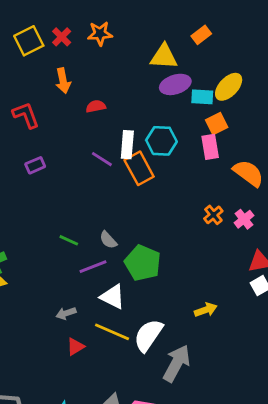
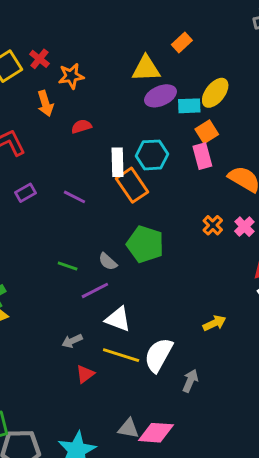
orange star: (100, 34) -> (71, 76), moved
purple line: (102, 159) -> (74, 197), moved
green pentagon: (143, 263) -> (145, 244), moved
gray arrow: (177, 363) -> (190, 381), size x0.6

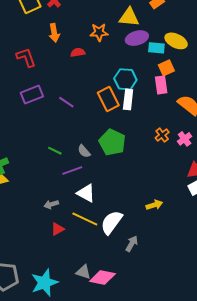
orange star: (71, 76) -> (99, 32), moved
yellow ellipse: (215, 93) -> (176, 41), turned 70
white rectangle: (118, 162) -> (128, 99), moved
purple rectangle: (26, 193) -> (32, 95), size x1.5

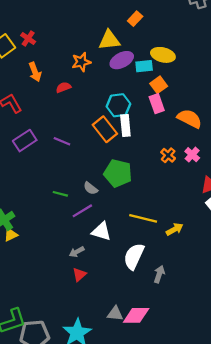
gray arrow: (51, 204) -> (77, 252), moved
yellow line: (85, 219) -> (143, 218), moved

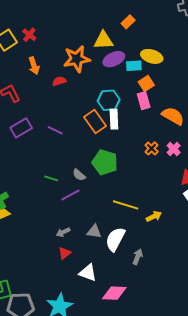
orange star: (81, 62) -> (77, 59), size x1.5
white triangle: (101, 231) -> (88, 273), moved
gray triangle: (115, 314) -> (94, 232), moved

